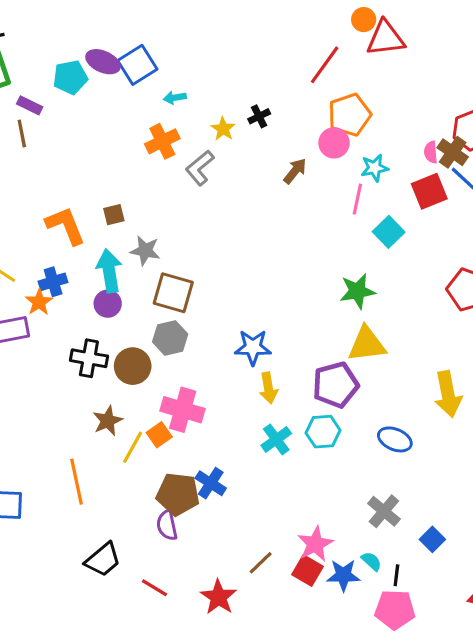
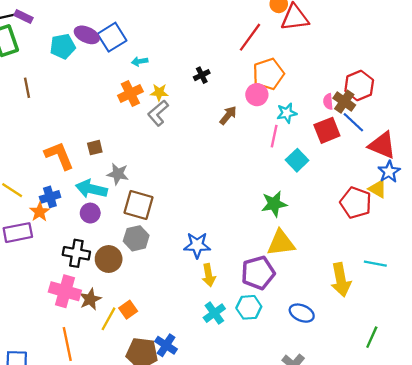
purple rectangle: (30, 105) -> (24, 16), moved
yellow star: (223, 129) -> (159, 92), moved, turned -30
cyan arrow: (109, 271) -> (91, 189), turned -68
pink cross: (183, 410) -> (65, 291), moved

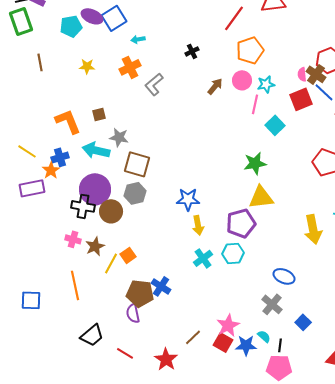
yellow star: (159, 92) -> (87, 66), moved
pink circle: (257, 95) -> (242, 80), moved
purple circle: (90, 213) -> (95, 189), moved, size x1.8
pink cross: (65, 291) -> (73, 239), size x0.6
blue ellipse: (302, 313) -> (284, 276), moved

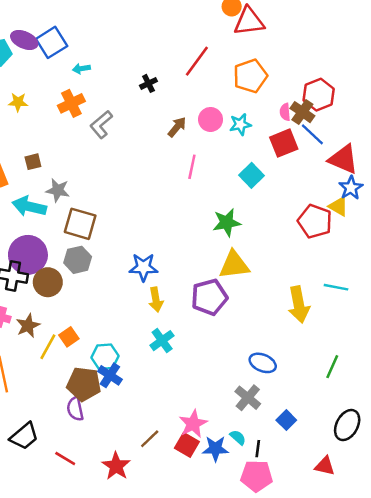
red line: (234, 18) -> (197, 61), moved
orange pentagon: (250, 50) -> (250, 76), moved
pink line: (255, 104) -> (192, 167), moved
cyan hexagon: (233, 253) -> (105, 357), moved

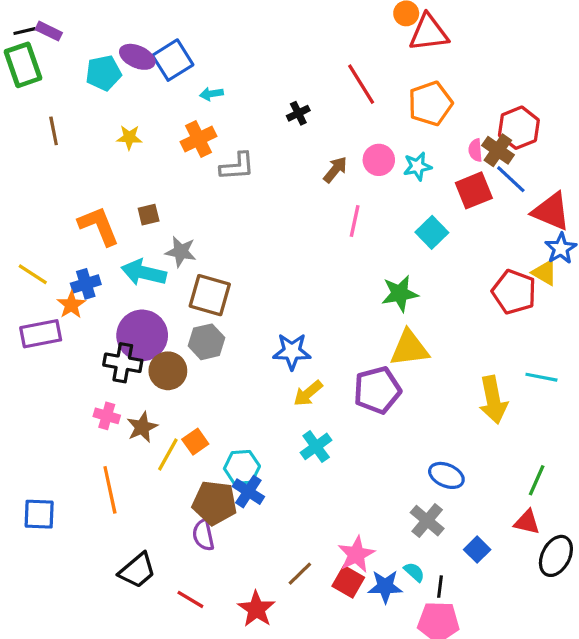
red line: (197, 61) -> (361, 84), turned -68
gray L-shape: (101, 124) -> (237, 166), turned -144
yellow arrow: (156, 300) -> (308, 393), turned 60
red triangle: (325, 466) -> (527, 522), moved

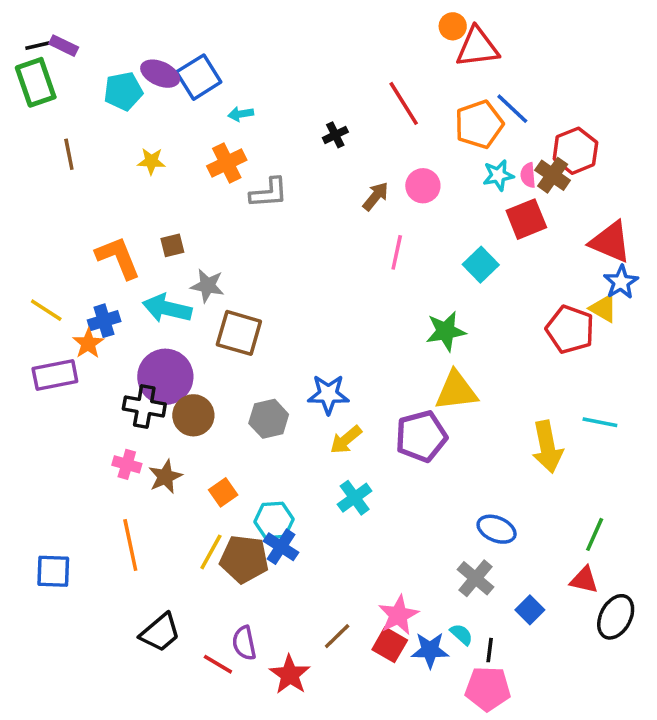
cyan star: (417, 166) -> (498, 175), moved
blue line: (511, 179) -> (512, 109), moved
gray hexagon: (207, 342) -> (269, 419), moved
yellow line: (168, 455) -> (211, 552), moved
purple semicircle: (203, 535) -> (244, 643), moved

